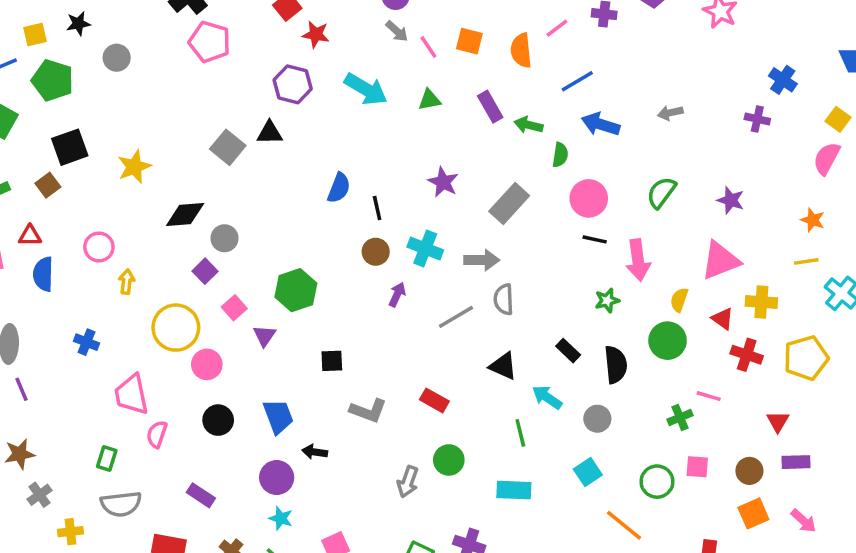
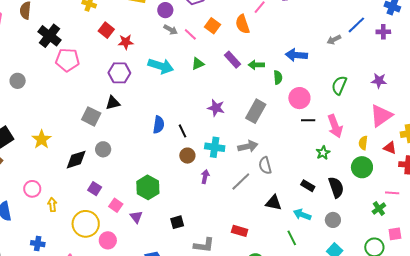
orange square: (469, 41) -> (212, 26), turned 35
blue line: (577, 81) -> (356, 25), moved
gray circle: (224, 238) -> (103, 149), moved

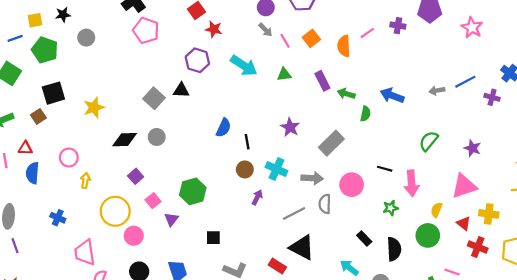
pink circle: (299, 98) -> (352, 185), moved
black triangle: (274, 203) -> (302, 248), moved, size x1.4

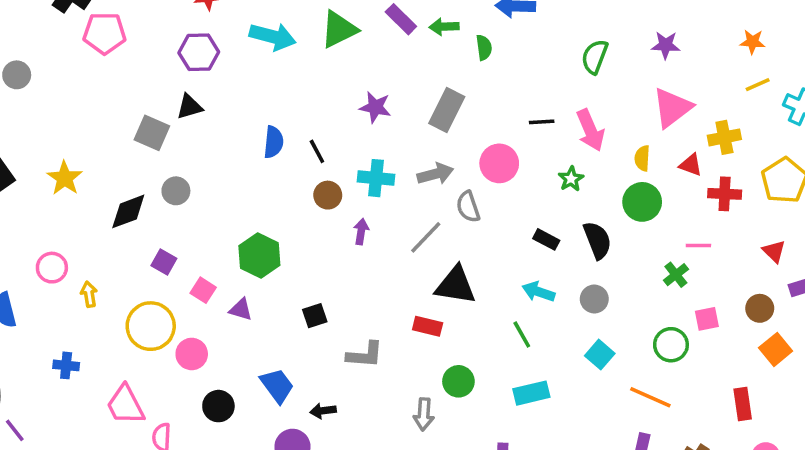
green triangle: (284, 74) -> (339, 29), size x1.6
purple triangle: (171, 219) -> (241, 310), turned -32

